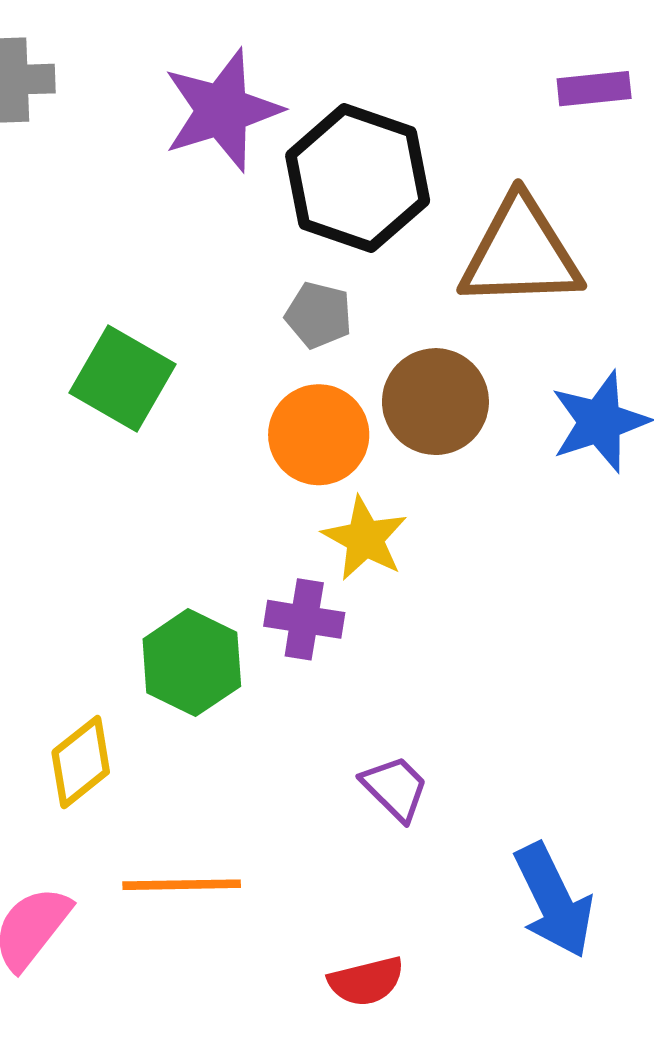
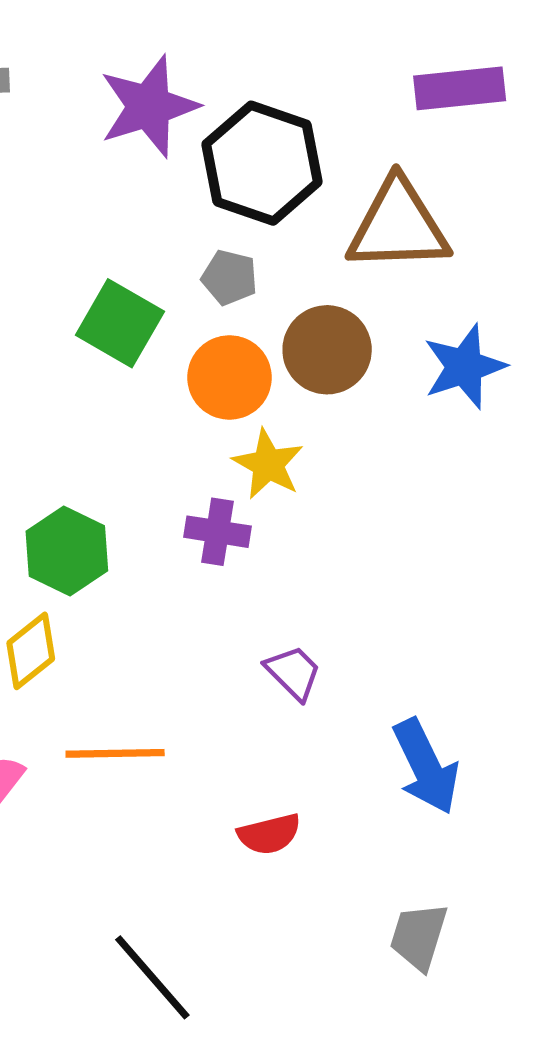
purple rectangle: (594, 89) -> (460, 88), size x1.5
green square: (123, 378) -> (120, 323), moved
green hexagon: (192, 663) -> (67, 551), moved

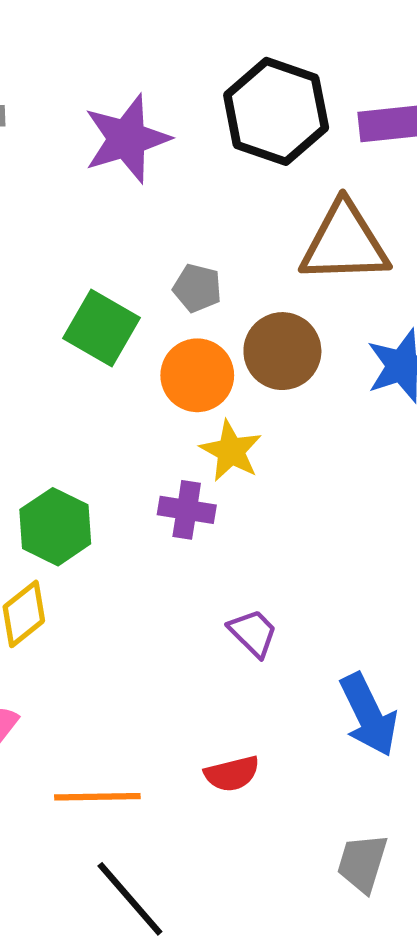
black hexagon: (262, 163) -> (276, 111), moved
orange line: (115, 753) -> (97, 797), moved

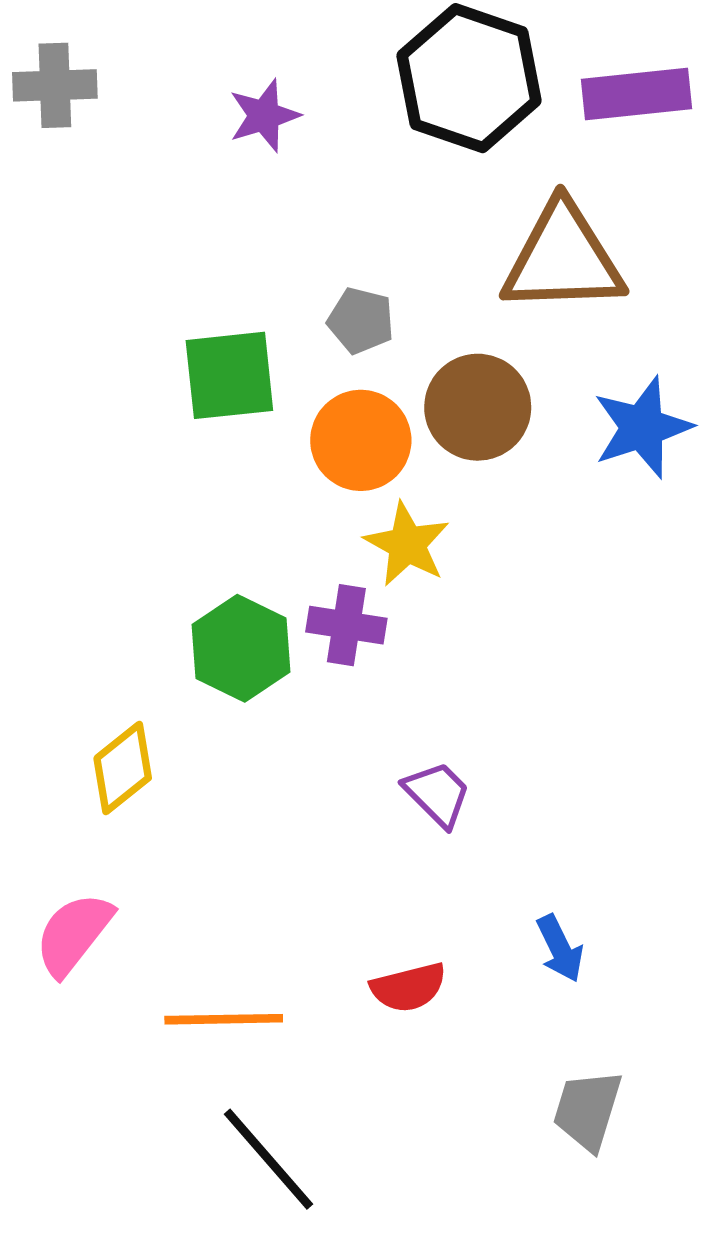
purple star: (127, 139) -> (264, 116), size x0.6
green square: (102, 328) -> (229, 375), turned -36
green hexagon: (55, 527) -> (241, 648), moved
blue arrow: (369, 715) -> (560, 948), moved, size x0.6

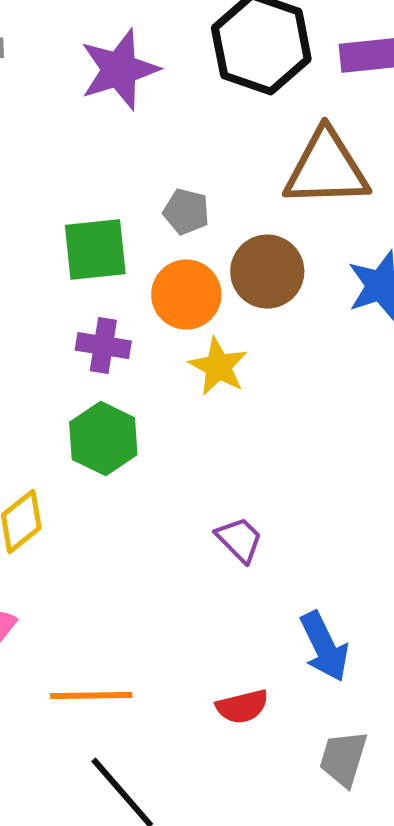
purple star: (264, 116) -> (119, 70), size x1.6
purple cross: (346, 625) -> (103, 346), moved
blue arrow: (560, 948) -> (324, 647), size x1.5
red semicircle: (408, 987) -> (242, 707), moved

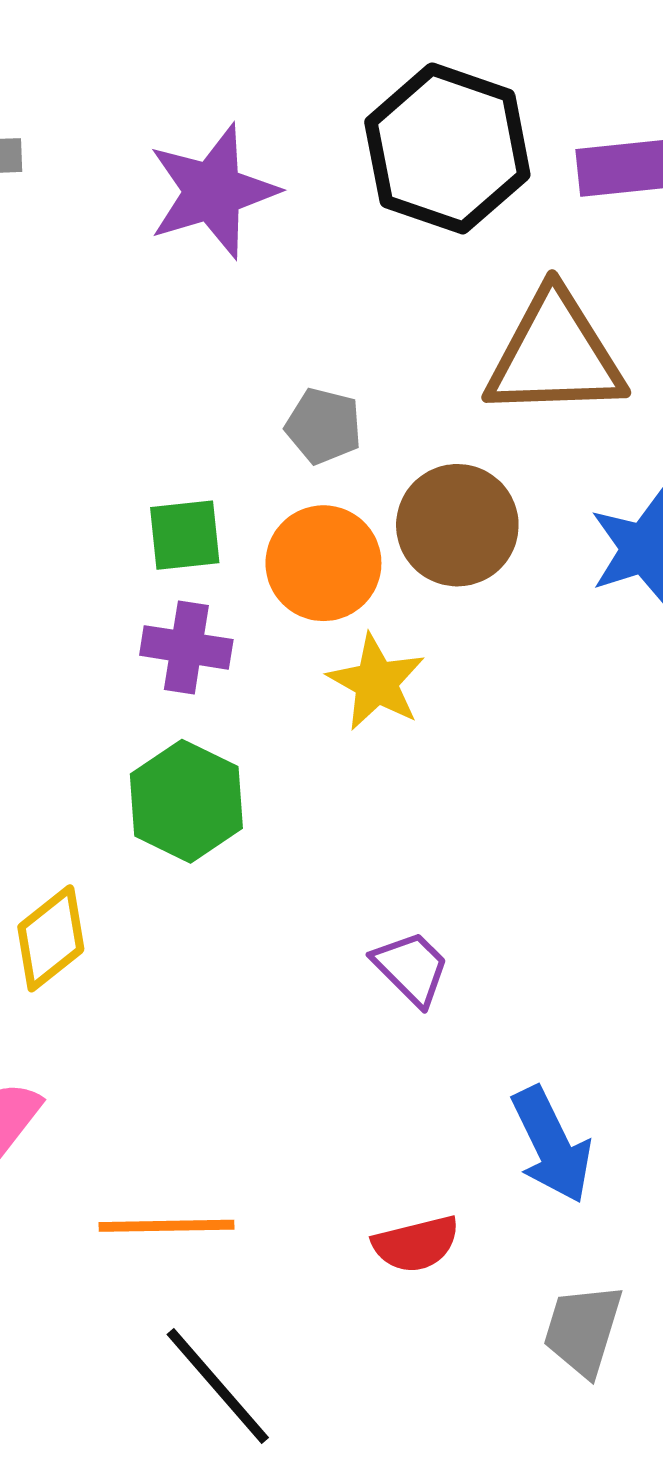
green square: (95, 250) -> (185, 535), moved, size x0.7

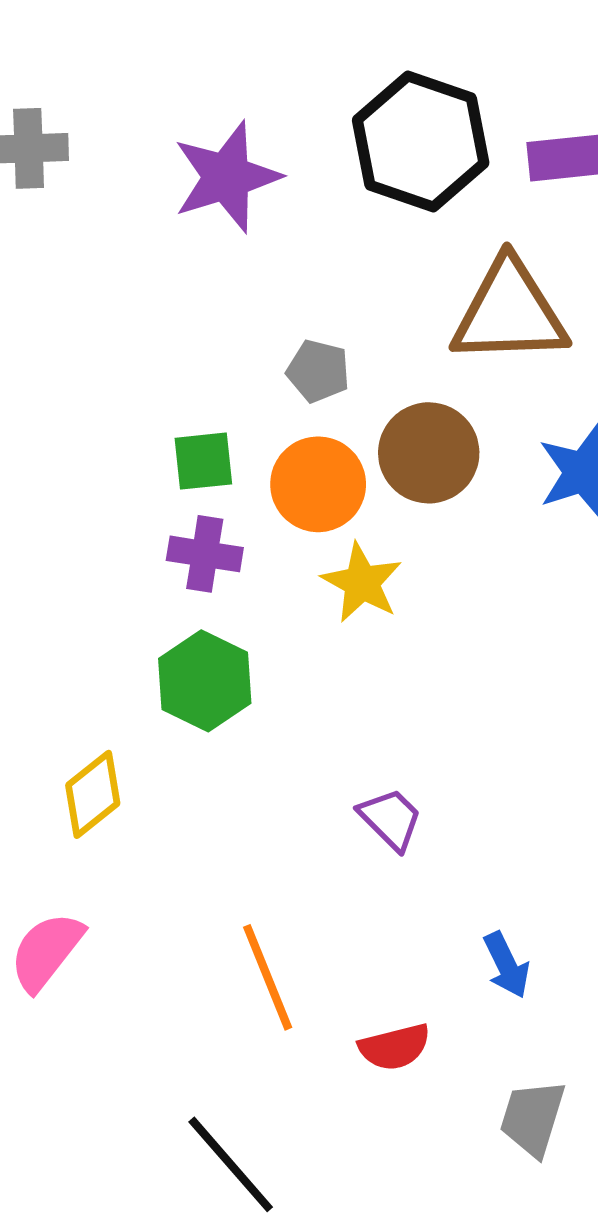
blue arrow: (552, 1145) -> (507, 965), size x0.7
orange line: (167, 1226) -> (268, 977), moved, turned 69

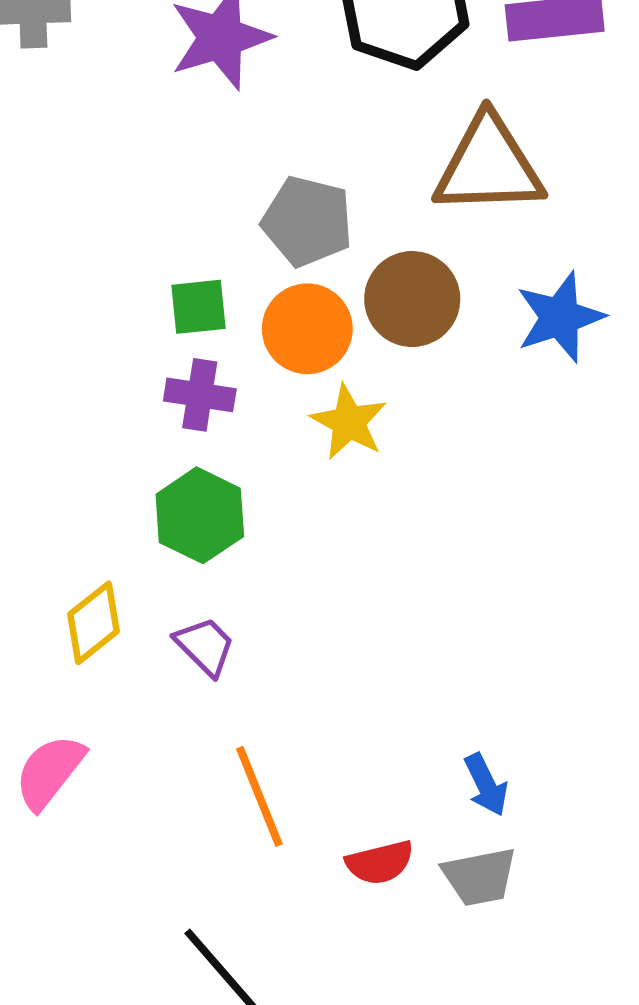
gray pentagon: (318, 371) -> (307, 221), size x1.5
purple trapezoid: (390, 819) -> (205, 646), moved
gray trapezoid: (533, 1118) -> (480, 877), moved, turned -118

